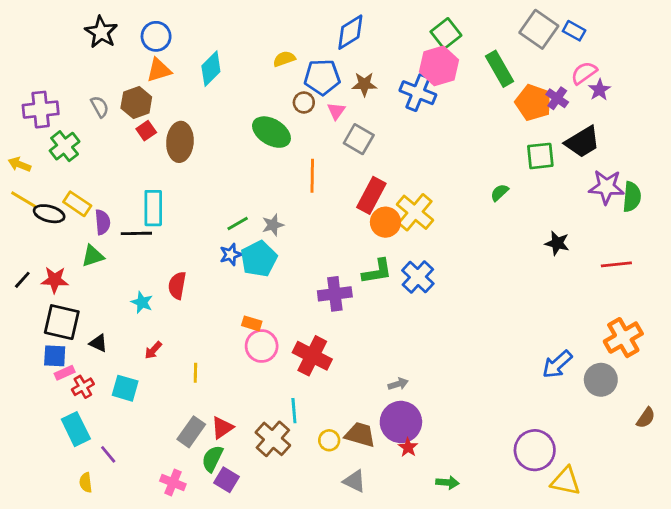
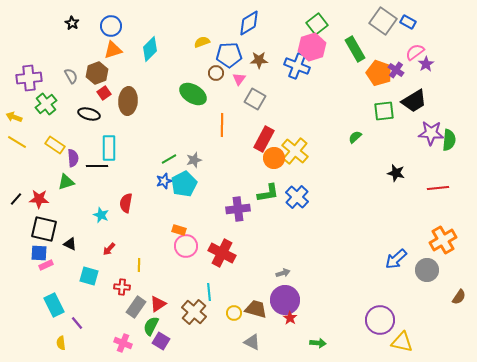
black star: (101, 32) -> (72, 23), size x0.6
black ellipse: (49, 214) -> (89, 114), moved
red cross: (83, 387) -> (122, 287), moved, turned 35

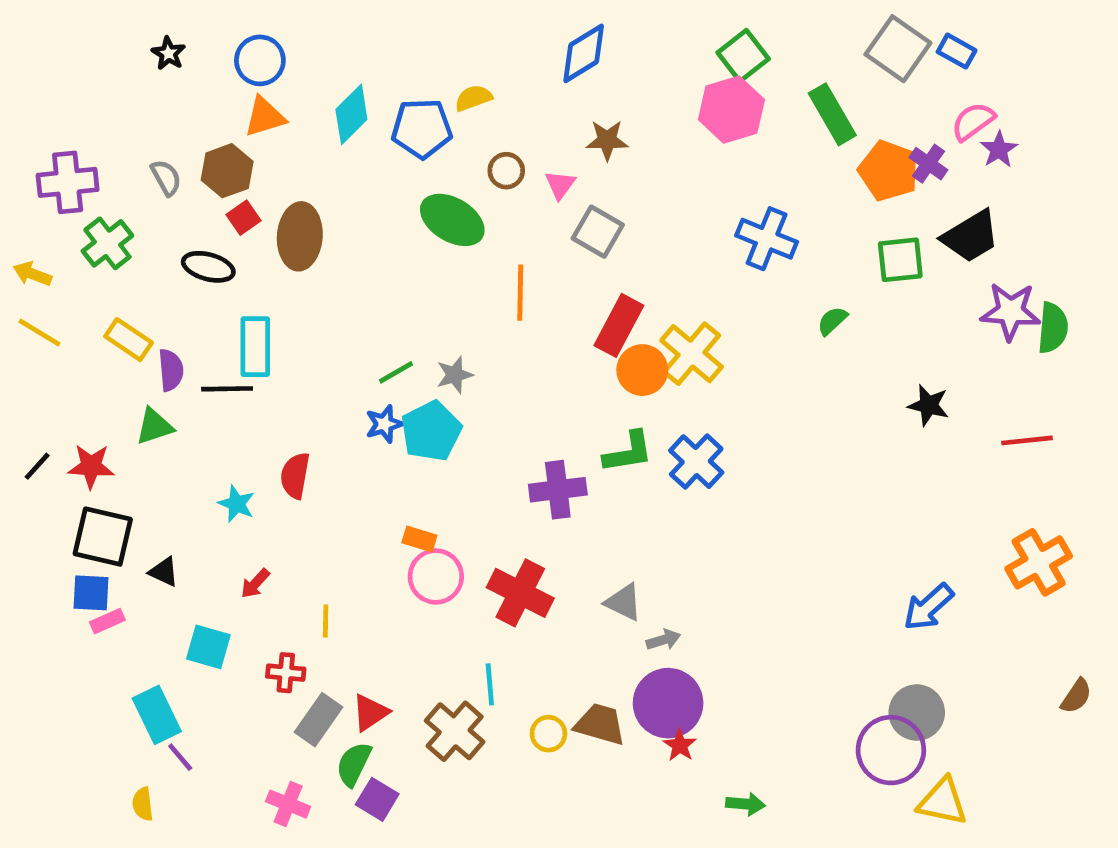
blue pentagon: (229, 55) -> (422, 128), moved
blue cross: (297, 66) -> (767, 239), moved
gray circle: (427, 270) -> (917, 713), moved
cyan rectangle: (54, 305) -> (157, 715), moved
gray triangle: (252, 342) -> (624, 602), moved

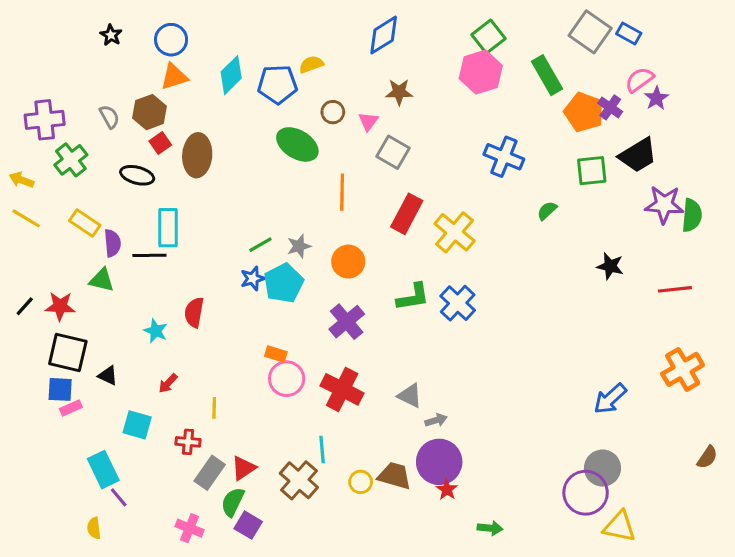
orange circle: (642, 370) -> (348, 262), moved
green triangle: (154, 426) -> (102, 280), turned 32
purple cross: (558, 490) -> (347, 322), moved, turned -33

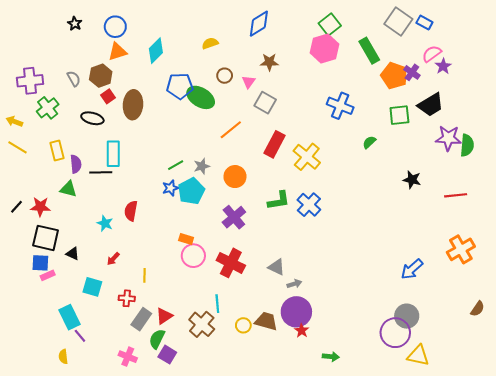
blue pentagon: (277, 84) -> (180, 86), moved
orange line: (342, 192) -> (231, 130), turned 50
yellow rectangle: (85, 223) -> (57, 151), turned 42

